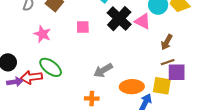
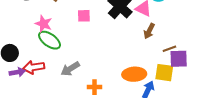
brown arrow: (167, 42) -> (149, 31), moved
green ellipse: (51, 67) -> (50, 40), moved
gray arrow: (103, 70) -> (70, 69), moved

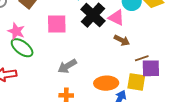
pink square: (84, 16) -> (57, 24), size x1.5
brown arrow: (149, 31) -> (122, 40), turned -91
gray arrow: (70, 69) -> (67, 66), moved

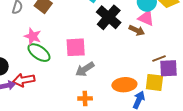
pink triangle: (116, 18) -> (146, 18), moved
pink square: (57, 24) -> (76, 47), moved
brown arrow: (122, 40) -> (137, 30), moved

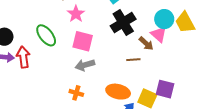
pink star: (33, 36) -> (76, 14), moved
brown line: (159, 59) -> (133, 60), moved
red arrow: (24, 80) -> (23, 57), turned 75

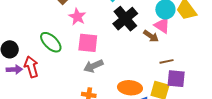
brown line: (133, 60) -> (166, 61), moved

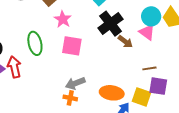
brown arrow: (151, 36) -> (125, 42), moved
green ellipse: (51, 42) -> (35, 43), turned 30
gray arrow: (93, 66) -> (75, 83), moved

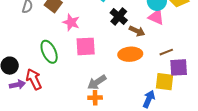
black cross: (111, 24) -> (119, 16), size x0.7
orange ellipse: (112, 93) -> (130, 54), moved

